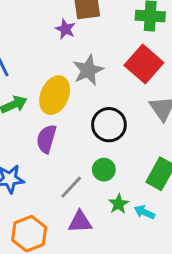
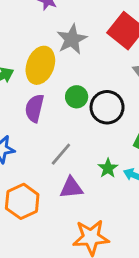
black circle: (109, 125) -> (107, 107), moved
green circle: (104, 170) -> (77, 97), moved

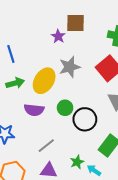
purple semicircle: (34, 108) -> (34, 110), turned -108

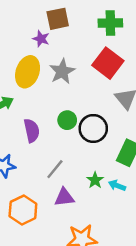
yellow ellipse: (44, 81) -> (28, 72), moved
purple semicircle: (34, 110) -> (32, 131), turned -96

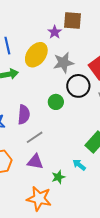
black circle: (93, 128) -> (78, 86), moved
purple semicircle: (32, 131) -> (24, 115), moved
green star: (95, 180) -> (58, 177), moved

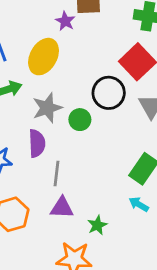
gray star: (63, 63) -> (47, 108), moved
gray line: (35, 137) -> (57, 173), turned -42
cyan arrow: (79, 165) -> (139, 204), moved

